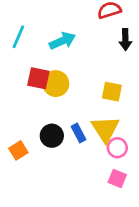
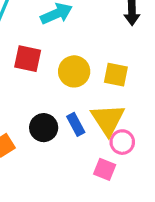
yellow circle: (56, 84) -> (74, 71), moved
pink square: (117, 178) -> (105, 169), moved

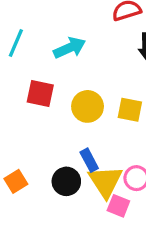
yellow triangle: (108, 120) -> (105, 181), moved
black circle: (44, 128) -> (66, 181), moved

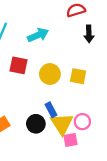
pink square: (118, 206) -> (70, 140), turned -32

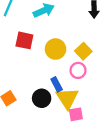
yellow square: (78, 76) -> (83, 51), turned 35
pink circle: (82, 122) -> (78, 70), moved

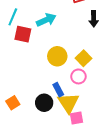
red square: (24, 40) -> (23, 34), moved

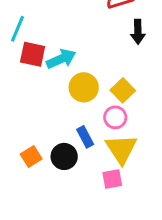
cyan arrow: (46, 20) -> (61, 59), moved
orange square: (13, 103) -> (31, 156), moved
yellow triangle: (68, 103) -> (121, 149), moved

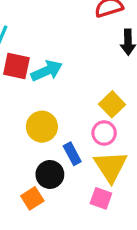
yellow circle: (84, 87) -> (42, 127), moved
orange square: (31, 156) -> (32, 198), moved
pink square: (112, 179) -> (101, 198), turned 30

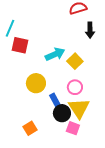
cyan arrow: (47, 71) -> (55, 54), moved
yellow square: (112, 104) -> (75, 61), moved
black circle: (50, 174) -> (62, 113), moved

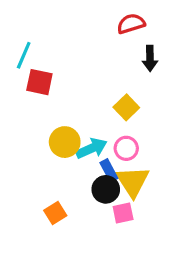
cyan arrow: (55, 54) -> (92, 148), moved
blue rectangle: (55, 100) -> (109, 170), moved
pink square: (73, 128) -> (123, 213), turned -32

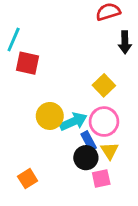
pink circle: (126, 148) -> (104, 122), size x1.4
yellow triangle: (133, 181) -> (110, 151), size x0.6
orange square: (55, 213) -> (28, 179), moved

